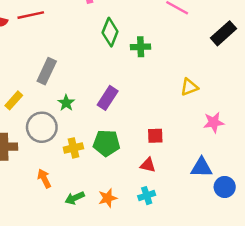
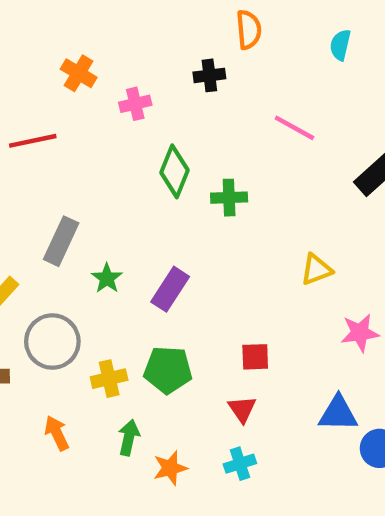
green star: (66, 103) -> (107, 278), moved
red triangle: (148, 165) -> (242, 409), turned 42
green arrow: (75, 198) -> (129, 437), moved, turned 126

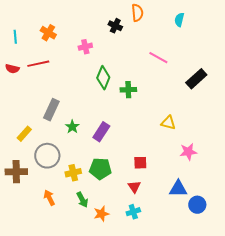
orange cross: (79, 73) -> (48, 33), moved
black cross: (209, 75) -> (115, 26), moved, turned 32
yellow triangle: (316, 270) -> (168, 123), turned 35
green arrow: (129, 437) -> (82, 200), turned 140

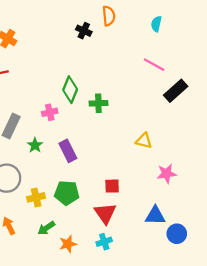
pink cross: (85, 47) -> (50, 112), moved
pink line: (158, 58) -> (154, 65), moved
purple rectangle: (101, 132) -> (68, 151), turned -60
red triangle: (134, 187) -> (105, 213), size x1.5
green arrow: (82, 200) -> (46, 228), turned 84

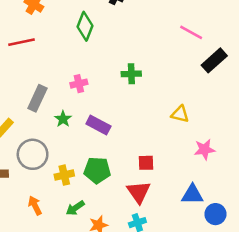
green diamond: (70, 90) -> (85, 26), moved
purple rectangle: (68, 151) -> (98, 125), turned -35

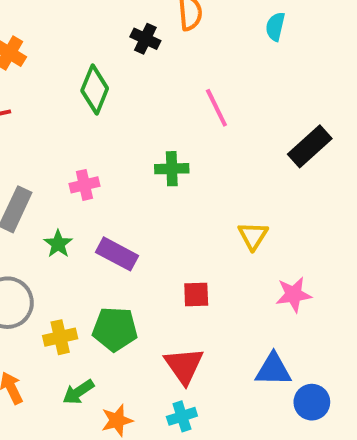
pink line: (191, 32) -> (216, 108), moved, turned 35
yellow triangle: (180, 114) -> (253, 236), turned 48
red square: (146, 163) -> (196, 295), moved

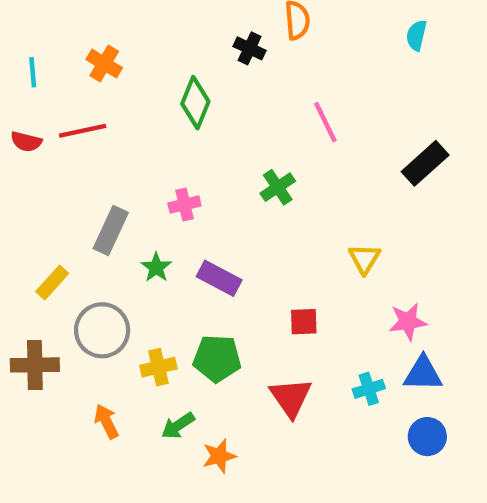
cyan semicircle: (275, 27) -> (416, 35), moved
green cross: (172, 169) -> (278, 187), turned -32
blue triangle: (273, 370) -> (423, 374), moved
cyan cross: (182, 416) -> (369, 389), moved

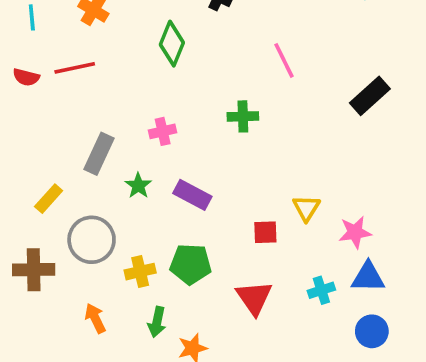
green cross: (278, 187) -> (243, 116), turned 32
yellow triangle: (364, 259) -> (306, 208), moved
green arrow: (178, 426) -> (157, 322), turned -44

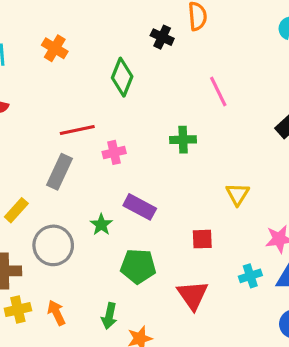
red line: (75, 68) -> (77, 130), moved
green star: (138, 186) -> (101, 225), moved
yellow triangle: (306, 208) -> (238, 194), moved
yellow cross: (140, 272) -> (18, 310), moved
cyan cross: (321, 290) -> (250, 276), moved

